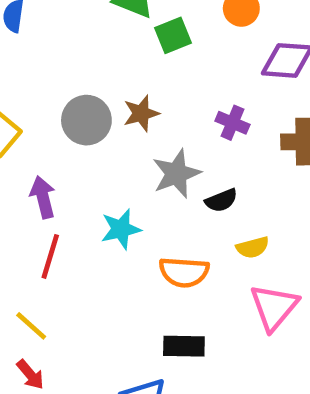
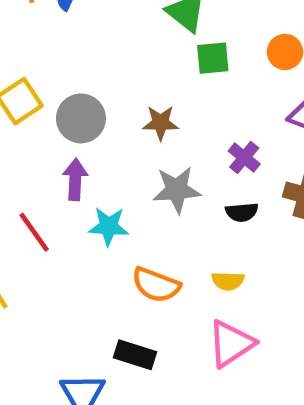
gray circle: (86, 120) -> (81, 118), moved
purple arrow: (43, 197) -> (75, 179), moved
black semicircle: (221, 200) -> (242, 212), moved
red line: (50, 256) -> (34, 232), turned -69

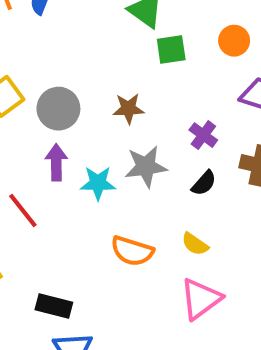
black semicircle: (242, 212) -> (204, 183), turned -40
cyan star: (109, 226) -> (98, 183), moved
yellow semicircle: (228, 281) -> (195, 244), turned 36
black rectangle: (135, 355) -> (54, 306), moved

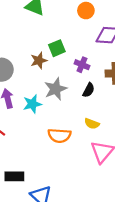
green square: (171, 49) -> (57, 48), moved
black rectangle: (54, 306) -> (14, 176), moved

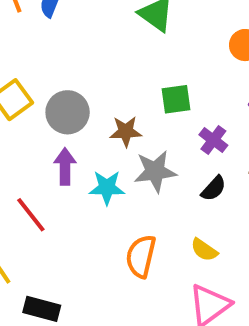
brown star: (39, 60) -> (126, 131), moved
orange semicircle: (59, 136) -> (141, 256), turned 85

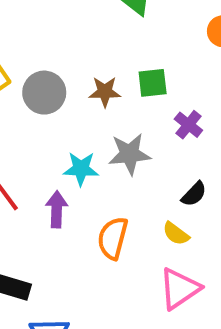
brown star: (126, 131) -> (105, 92), moved
purple arrow: (65, 166) -> (57, 209), moved
black semicircle: (214, 188) -> (194, 194), moved

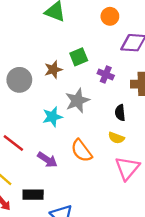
black semicircle: (194, 194) -> (120, 113), turned 147
purple arrow: (57, 209) -> (47, 160), moved, turned 138
orange semicircle: (113, 238) -> (81, 151), turned -35

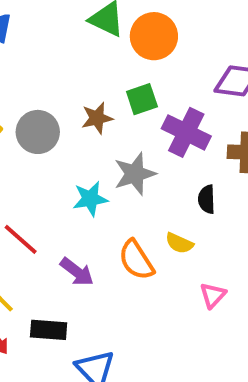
orange circle: (110, 16) -> (154, 36), moved, size x1.5
purple cross: (106, 75) -> (186, 132), size x1.6
yellow semicircle: (116, 138) -> (179, 243), moved
pink triangle: (127, 168) -> (213, 295), size x0.6

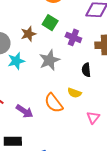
green square: (142, 99) -> (50, 23), turned -35
purple cross: (186, 132) -> (73, 37), size x0.7
cyan star: (90, 199) -> (16, 61), moved

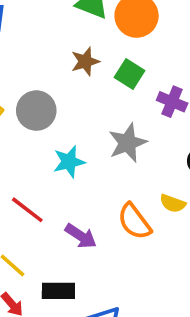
brown star: (28, 34) -> (85, 61), moved
cyan star: (16, 61) -> (69, 162), moved

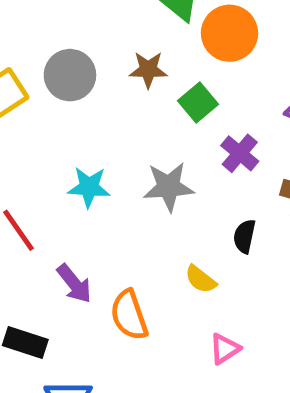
gray circle: (36, 111) -> (70, 75), moved
orange semicircle: (134, 221) -> (129, 315), moved

